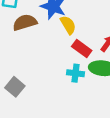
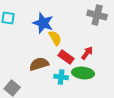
brown semicircle: (25, 22) -> (39, 64), moved

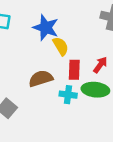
red rectangle: (66, 57) -> (74, 70), turned 56

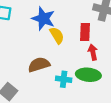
red arrow: (100, 65) -> (93, 52), turned -48
red rectangle: (74, 70) -> (85, 32), moved

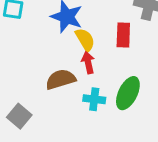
red arrow: (93, 52) -> (88, 63), moved
green ellipse: (88, 75) -> (128, 93), turned -70

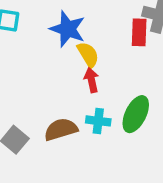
red rectangle: (123, 35) -> (139, 32), moved
brown semicircle: (61, 79) -> (61, 129), moved

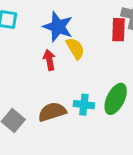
red arrow: (91, 80) -> (49, 60), moved

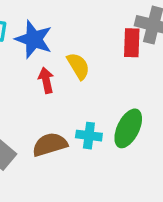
blue star: (58, 27) -> (34, 39), moved

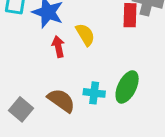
brown semicircle: (50, 144) -> (61, 100), turned 52

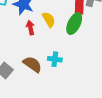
green ellipse: (127, 87) -> (74, 24), moved

